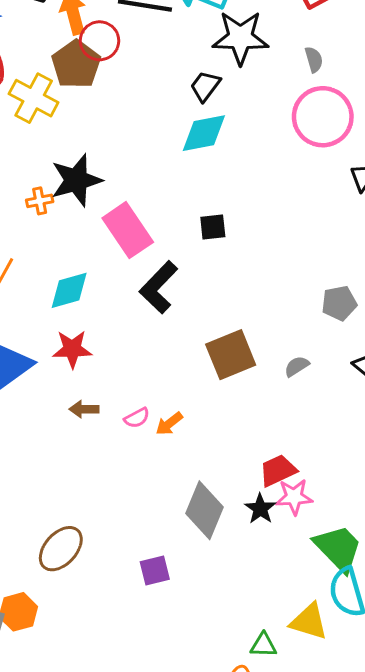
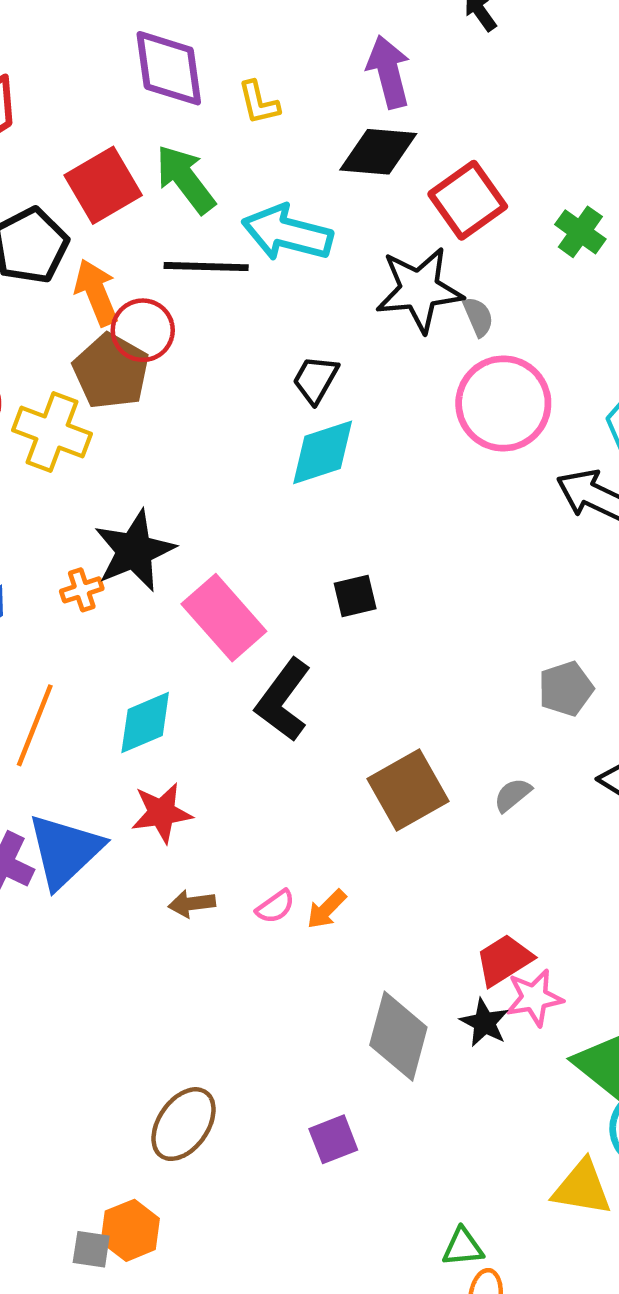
black star: (240, 38) -> (419, 290), moved
green triangle: (263, 645) -> (463, 1247), moved

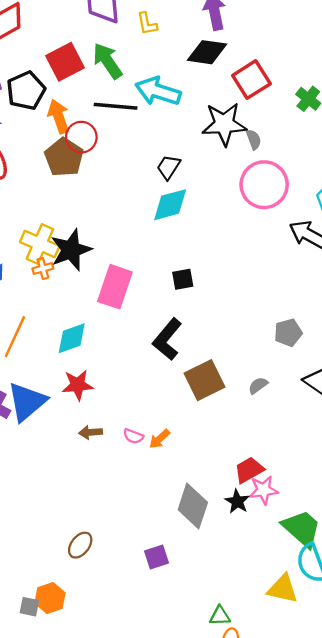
yellow cross: (52, 432) -> (40, 244), moved
pink rectangle: (224, 618) -> (115, 287), turned 57
black L-shape: (283, 700) -> (167, 339), moved
pink semicircle: (275, 907) -> (133, 436), turned 54
brown ellipse: (183, 1124) -> (80, 545), size x0.7

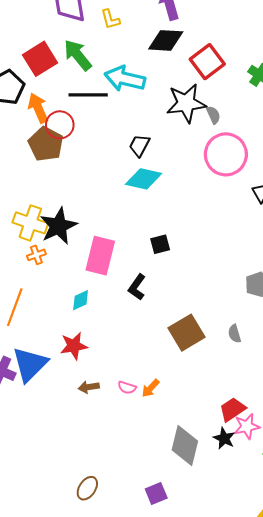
cyan diamond: (170, 205) -> (144, 179), turned 32
orange cross: (43, 269) -> (36, 255), moved
cyan diamond: (72, 338) -> (81, 300), moved, size x0.7
black L-shape: (167, 339) -> (137, 287), moved, size x0.7
gray semicircle: (258, 386) -> (234, 334), turned -66

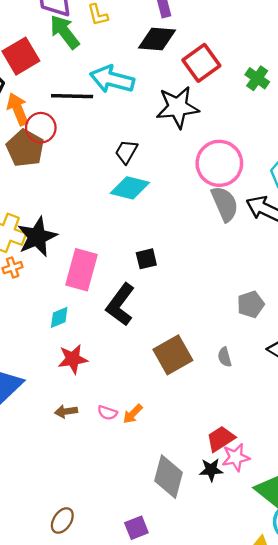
green arrow: (78, 55) -> (65, 32), moved
gray semicircle: (213, 115) -> (225, 204), moved, size x1.8
black L-shape: (137, 287) -> (120, 305), size x1.5
red star: (74, 346) -> (73, 359), moved
black star: (224, 438) -> (211, 470), turned -30

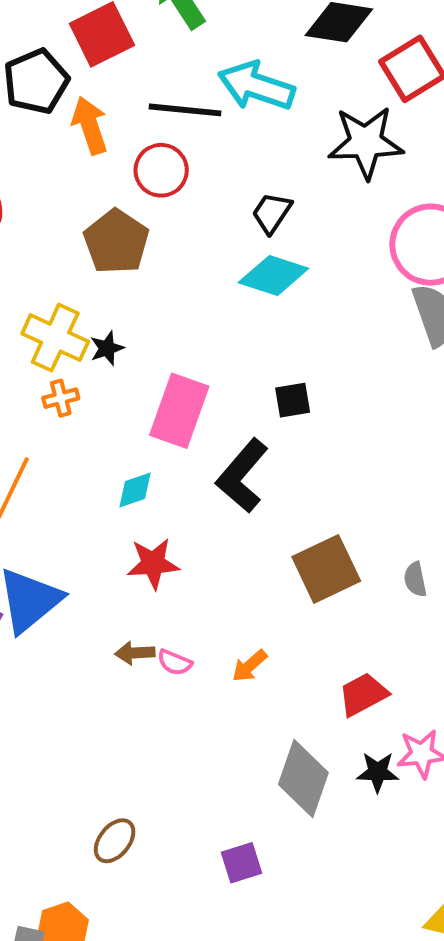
red circle: (41, 128) -> (161, 170), moved
brown pentagon: (25, 148) -> (116, 242), moved
black star: (37, 237) -> (107, 348), size x0.5
pink semicircle: (107, 413) -> (175, 662), moved
red trapezoid: (221, 439) -> (363, 694), moved

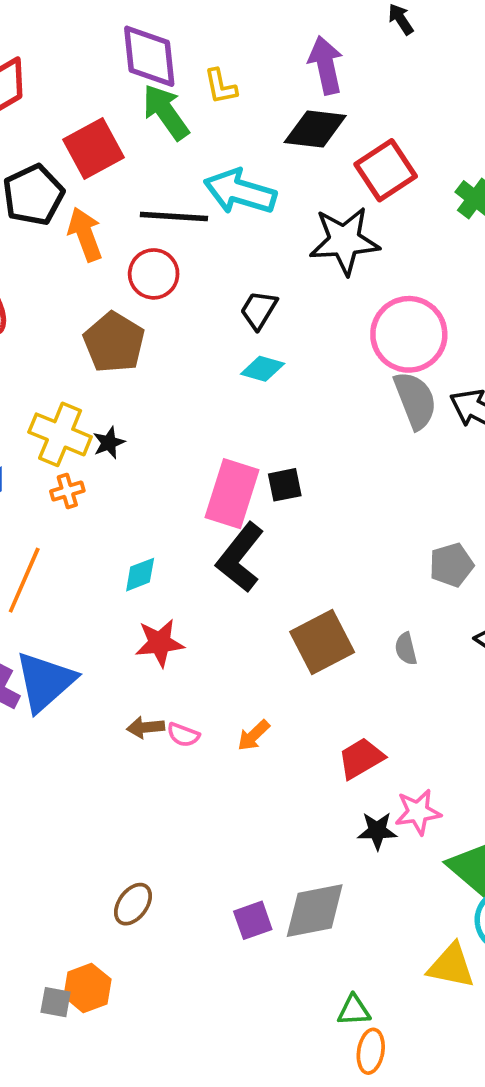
cyan diamond: (273, 276) -> (263, 369), size x0.7
pink rectangle: (179, 411) -> (232, 494), moved
gray diamond: (303, 778) -> (315, 911), moved, turned 62

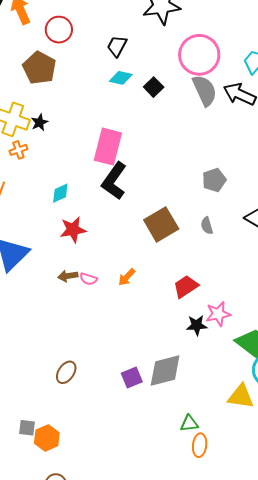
black square: (285, 485) -> (154, 87), moved, turned -30
gray pentagon: (451, 565) -> (214, 180), moved
orange hexagon: (87, 988) -> (47, 438), moved

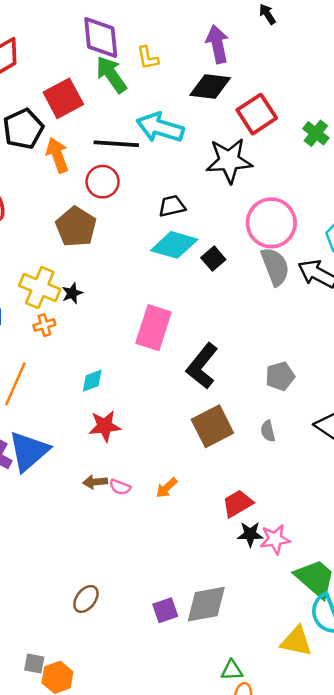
black trapezoid: (117, 46) -> (172, 206), turned 45
cyan diamond: (121, 78) -> (174, 245), size x1.6
black L-shape: (114, 181) -> (202, 366), moved
black star: (197, 325) -> (250, 534), moved

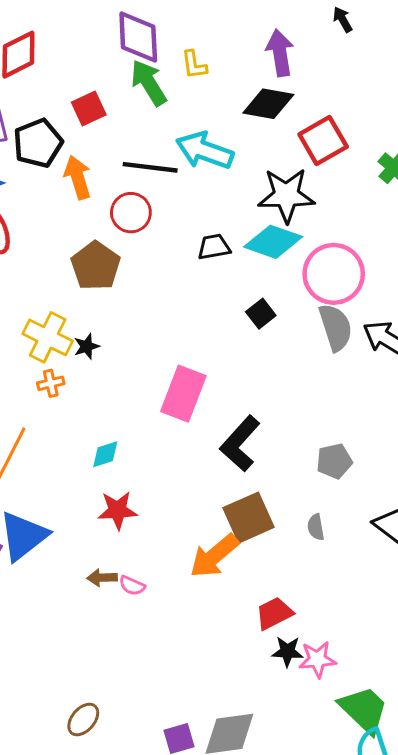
red square: (63, 98) -> (89, 109), size x0.7
cyan diamond: (174, 245) -> (273, 242), moved
orange arrow: (167, 488) -> (214, 556), moved, size x1.8

